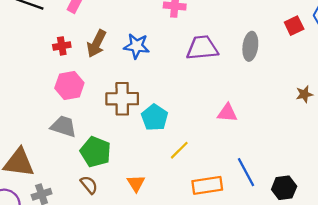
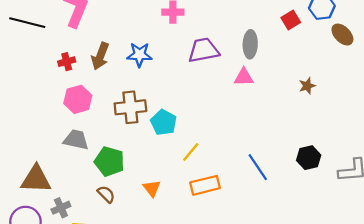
pink triangle: (227, 113) -> (244, 77), moved
orange rectangle: (207, 185) -> (205, 185), moved
black hexagon: (284, 188) -> (309, 158), moved

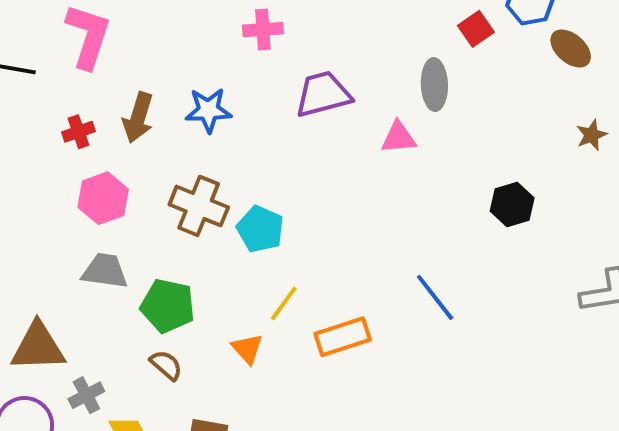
gray ellipse: (250, 44) -> (434, 85), moved
brown star: (307, 86) -> (592, 135), moved
brown cross: (130, 107) -> (199, 206), turned 32
yellow line: (191, 152) -> (284, 303), moved
black hexagon: (309, 158) -> (512, 205), moved

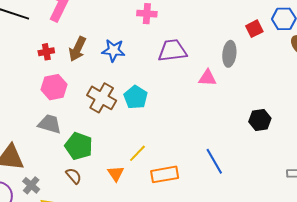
cyan pentagon: (260, 229) -> (136, 97), moved
gray cross: (86, 395) -> (31, 185), turned -30

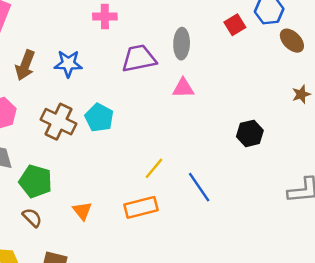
gray ellipse: (229, 54) -> (182, 44), moved
yellow line: (137, 153) -> (154, 168), moved

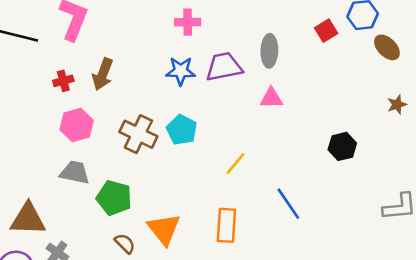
blue star: (68, 64) -> (181, 71), moved
yellow line: (154, 168) -> (236, 164), moved
orange rectangle: (141, 207) -> (226, 225), turned -72
orange triangle: (82, 211) -> (164, 229), size x1.6
brown semicircle: (32, 218) -> (125, 243), moved

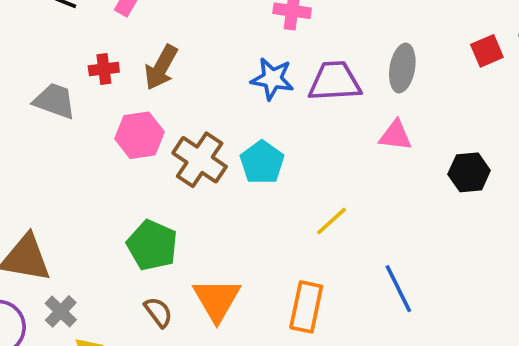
pink hexagon: (77, 125) -> (139, 135), moved
black hexagon: (342, 146) -> (469, 172), moved
gray trapezoid: (75, 173) -> (55, 101), moved

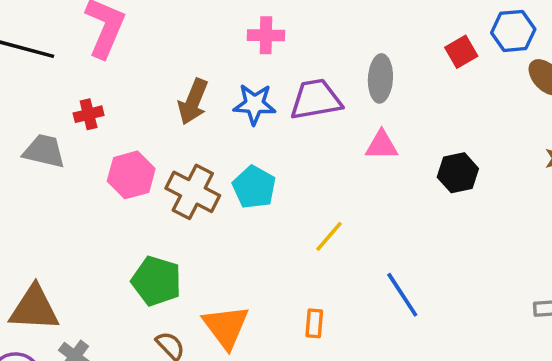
brown arrow: (161, 67) -> (193, 102), moved
orange rectangle: (306, 307) -> (314, 323), size x0.6

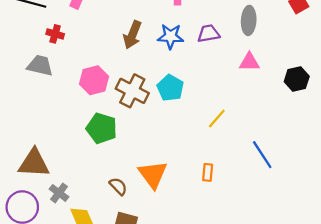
purple trapezoid: (316, 99) -> (209, 33), size x0.7
red cross: (89, 114) -> (55, 34), moved, turned 30
green pentagon: (156, 281) -> (102, 128), moved

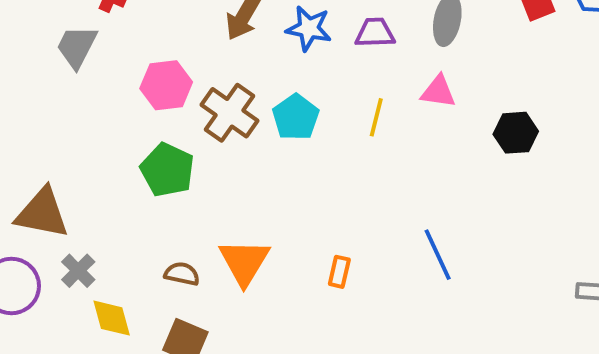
gray trapezoid: (40, 66) -> (77, 47), turned -84
yellow line: (217, 118) -> (376, 117), moved, turned -35
brown semicircle: (118, 186) -> (182, 274), turned -42

